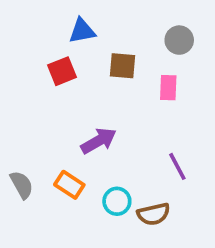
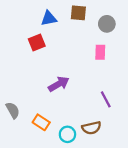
brown square: (122, 66) -> (78, 13), moved
orange rectangle: (69, 185) -> (41, 122), moved
cyan circle: (117, 201) -> (67, 134), moved

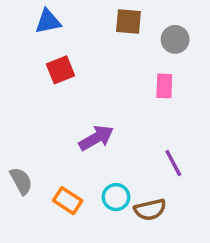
blue triangle: (49, 18) -> (48, 21), moved
cyan circle: (67, 134) -> (116, 197), moved

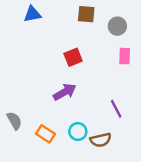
red square: (60, 70) -> (73, 57), moved
pink rectangle: (164, 86) -> (125, 56), moved

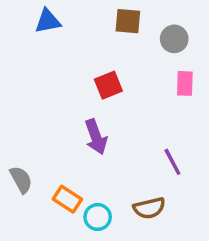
purple arrow: (65, 92) -> (96, 137), turned 100
cyan circle: (78, 132) -> (98, 217), moved

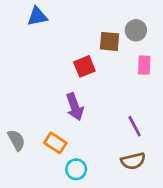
brown square: (128, 21) -> (109, 41), moved
orange rectangle: (67, 199) -> (55, 143), moved
brown semicircle: (149, 208) -> (133, 161), moved

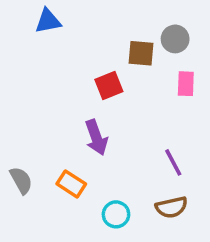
cyan circle: (76, 169) -> (116, 214), moved

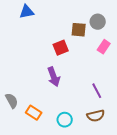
pink rectangle: (186, 84) -> (104, 47), turned 32
orange rectangle: (71, 184) -> (34, 113), moved

